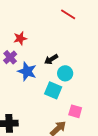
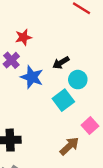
cyan square: (53, 90) -> (63, 100), turned 30
pink square: (75, 111) -> (90, 126), turned 32

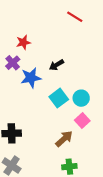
blue star: (32, 77) -> (31, 78), turned -30
cyan circle: (78, 80) -> (81, 98), moved

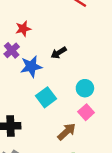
cyan square: (59, 98) -> (46, 97), moved

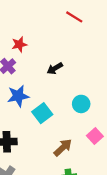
blue star: (31, 66) -> (18, 96), moved
pink square: (86, 112) -> (95, 136), moved

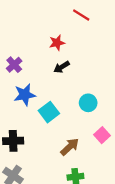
red star: (19, 44) -> (57, 43), moved

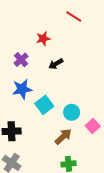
red star: (57, 43) -> (43, 39), moved
purple cross: (14, 65) -> (21, 60), moved
cyan circle: (88, 103) -> (72, 112), moved

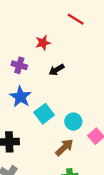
purple cross: (21, 60) -> (19, 65), turned -32
blue star: (22, 89) -> (20, 97), turned -30

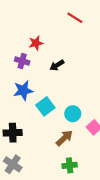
red star: (43, 43) -> (36, 43), moved
blue star: (20, 97) -> (23, 91), turned 30

